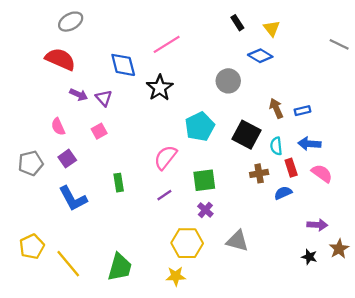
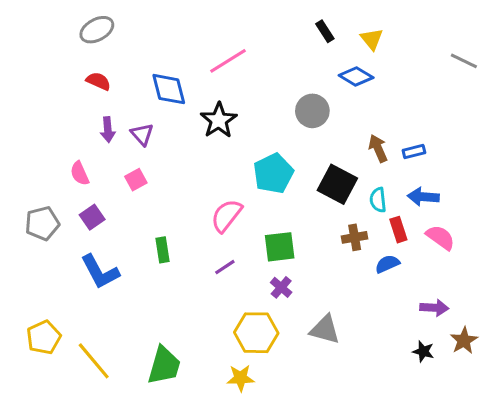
red semicircle: (60, 59) -> (98, 81), moved, size x0.6
purple arrow: (79, 95) -> (108, 130), turned 60

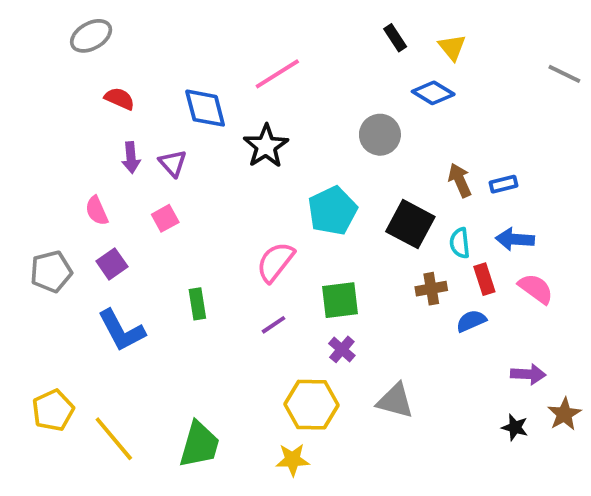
gray ellipse: (97, 30) -> (91, 36), moved

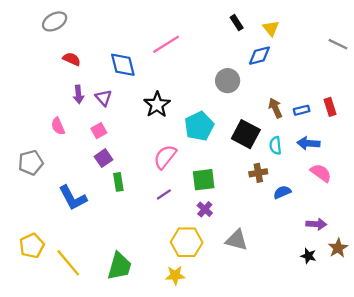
blue diamond: (433, 93) -> (259, 56), turned -45
black star: (266, 146) -> (157, 105), moved
purple square: (112, 264) -> (103, 158), moved
red rectangle: (484, 279) -> (330, 107), moved

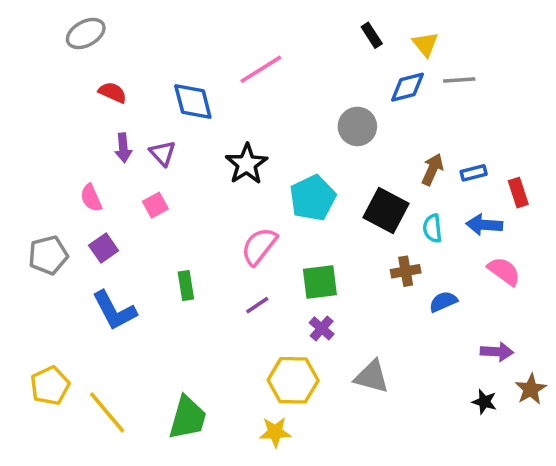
gray line: (338, 44) -> (459, 80), moved, turned -30
red rectangle: (330, 107) -> (518, 193), moved
brown arrow: (275, 108) -> (432, 169), turned 48
purple square: (103, 158) -> (104, 248), moved

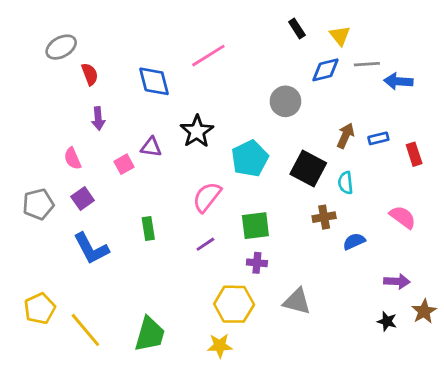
gray ellipse: (86, 33) -> (61, 47), moved
red semicircle: (113, 92) -> (90, 74), turned 45
purple triangle: (163, 153) -> (151, 147), moved, turned -40
blue arrow: (484, 225) -> (398, 81), moved
purple cross: (322, 328) -> (257, 263), turned -36

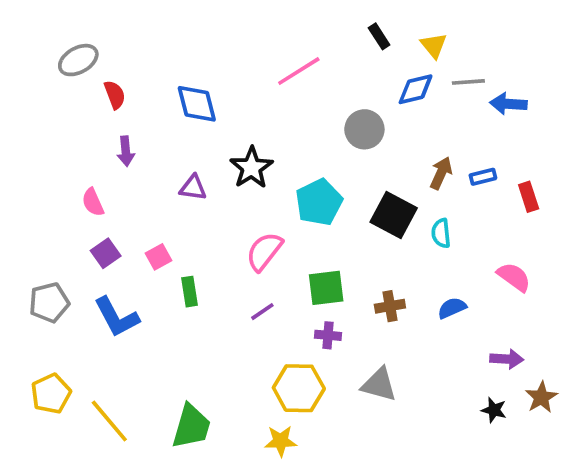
pink line: (208, 56) -> (299, 71), moved
pink square: (124, 164) -> (158, 257), moved
gray pentagon: (38, 204) -> (49, 303), moved
brown cross: (324, 217) -> (390, 306), moved

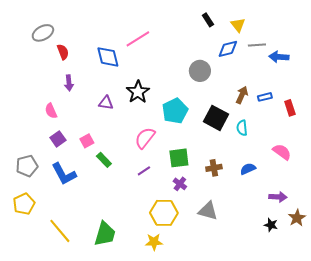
pink line: (299, 71) -> (138, 39), moved
green rectangle: (189, 292) -> (104, 160), turned -35
purple cross: (328, 335) -> (180, 184), turned 32
yellow pentagon: (51, 394) -> (24, 204), moved

